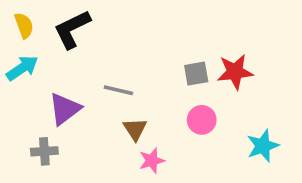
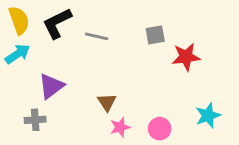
yellow semicircle: (24, 25) -> (19, 20), size x1.4
gray square: (196, 74) -> (155, 35), moved
gray line: (118, 90) -> (97, 36), moved
pink circle: (202, 120) -> (160, 129), moved

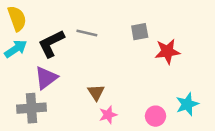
black L-shape: (57, 23) -> (51, 44), moved
gray cross: (35, 120) -> (32, 108), size x1.5
pink circle: (160, 129) -> (155, 116), moved

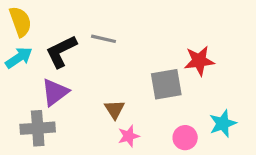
gray square: (140, 32) -> (166, 84), moved, size x1.5

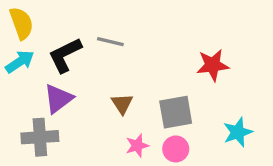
gray square: (166, 84) -> (176, 112), moved
brown triangle: (114, 109) -> (122, 104), moved
pink circle: (185, 138) -> (176, 149), moved

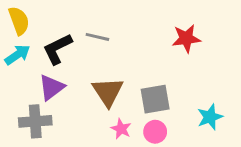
red star: (213, 65) -> (186, 38), moved
brown triangle: (122, 104) -> (108, 92), size x1.6
pink star: (137, 146) -> (121, 129), turned -30

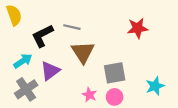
cyan arrow: (17, 55) -> (23, 61), moved
purple triangle: (51, 87) -> (50, 71), moved
brown triangle: (108, 92) -> (83, 52), moved
gray cross: (35, 121) -> (26, 89), turned -30

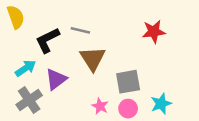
cyan star: (155, 86) -> (161, 104), moved

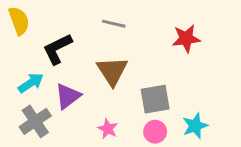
gray line: (80, 30) -> (114, 24), moved
pink star: (100, 106) -> (108, 129), moved

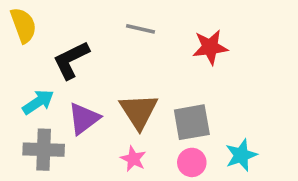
red star: (186, 38) -> (210, 47), moved
brown triangle: (112, 71) -> (139, 111), moved
gray cross: (35, 121) -> (44, 150), turned 36

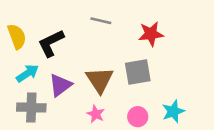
yellow semicircle: (23, 25) -> (17, 37), moved
gray square: (192, 122) -> (138, 72), moved

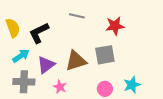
brown triangle: (100, 80) -> (76, 61), turned 45
pink star: (96, 114) -> (60, 87), moved

